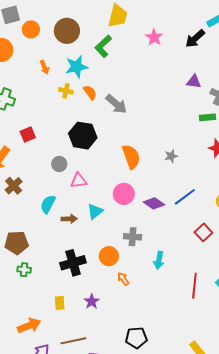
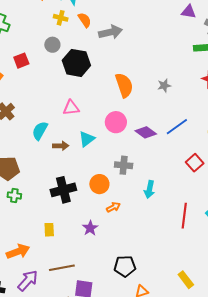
gray arrow: (116, 104) -> (111, 32), turned -55
gray circle: (59, 164) -> (52, 45), moved
orange arrow: (123, 279) -> (113, 207), turned 96
purple star: (92, 301) -> (90, 228), moved

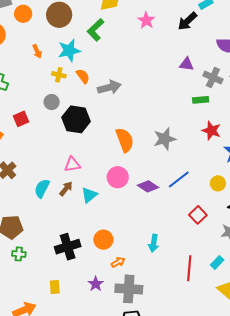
gray star: (164, 86) -> (165, 139), size x1.6
brown arrow: (61, 146) -> (66, 189), moved, turned -49
gray cross: (124, 165) -> (129, 289), moved, size x1.5

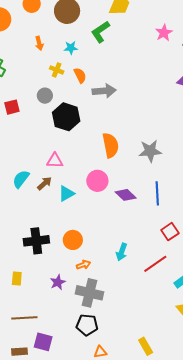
pink star: (146, 20) -> (164, 33), moved
cyan star: (69, 51) -> (71, 48), size x0.6
blue line: (179, 179) -> (157, 193), turned -65
red line: (189, 268) -> (155, 264), moved, turned 40

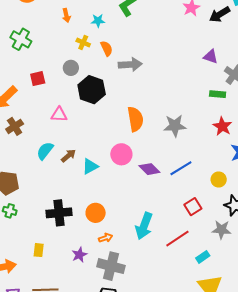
pink triangle: (55, 161) -> (59, 115), moved
blue line: (157, 193) -> (181, 168), turned 60
cyan arrow: (122, 252) -> (144, 226), size x1.5

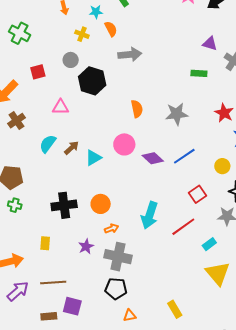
orange semicircle: (107, 48) -> (111, 29), moved
green rectangle: (218, 94) -> (199, 73), moved
orange semicircle: (135, 119) -> (137, 109), size x0.7

